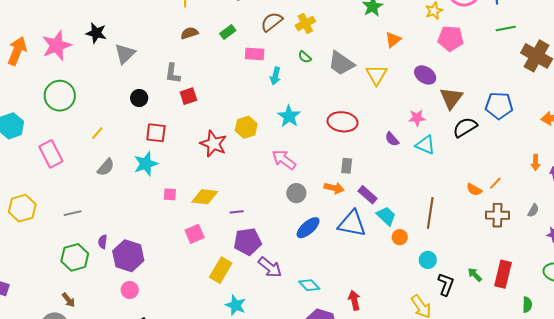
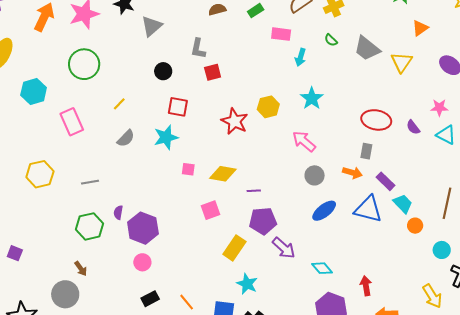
red ellipse: (343, 122) -> (376, 120), moved

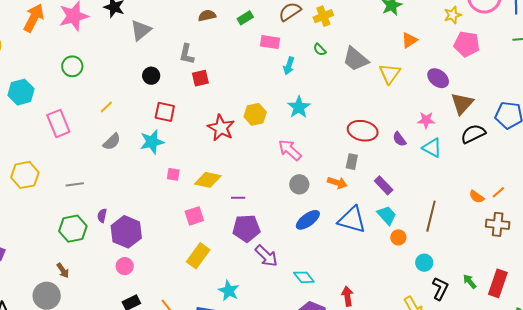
green circle: (84, 64) -> (72, 66), size x0.7
purple rectangle: (385, 181) -> (384, 185), moved
yellow rectangle: (234, 248) -> (198, 256), moved

